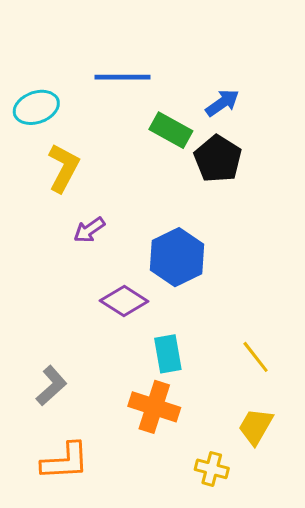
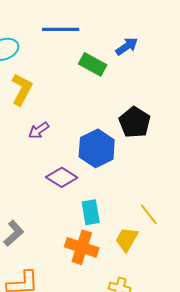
black pentagon: (218, 159) -> (135, 122), moved
yellow trapezoid: (256, 427) -> (127, 239), moved

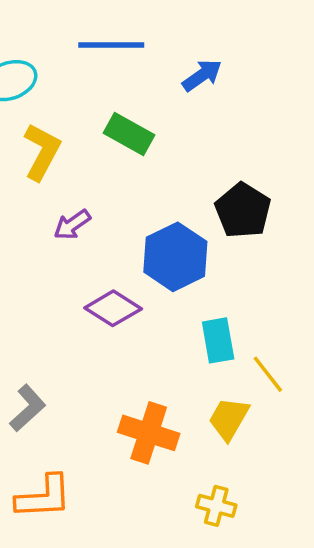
blue arrow: (127, 46) -> (202, 75), moved
green rectangle: (93, 64) -> (129, 134), moved
cyan rectangle: (91, 212) -> (218, 340), moved

